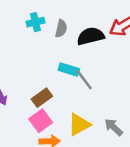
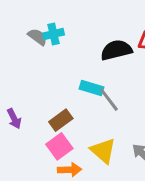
gray semicircle: (61, 28) -> (37, 37), moved, turned -66
yellow triangle: (79, 125) -> (103, 151), turned -50

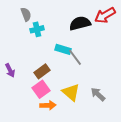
cyan cross: (54, 34) -> (37, 29), moved
gray semicircle: (37, 37) -> (26, 14), turned 32

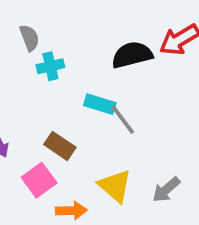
brown rectangle: (42, 71) -> (60, 146), turned 70
pink square: (41, 89) -> (39, 180), moved
gray arrow: (98, 94) -> (166, 190), turned -84

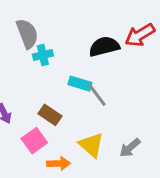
gray semicircle: (30, 38) -> (27, 34), size x1.5

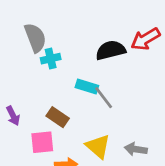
pink square: (34, 141) -> (42, 142), turned 30
gray arrow: (130, 148) -> (136, 149), turned 50

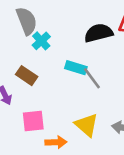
cyan cross: (51, 59) -> (41, 41), turned -30
brown rectangle: (58, 117) -> (27, 76), moved

